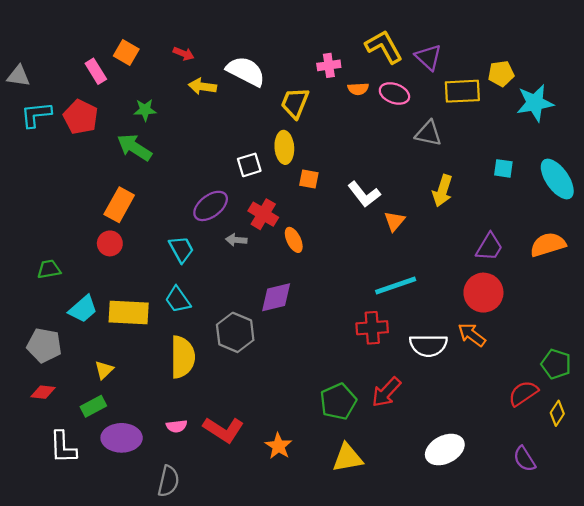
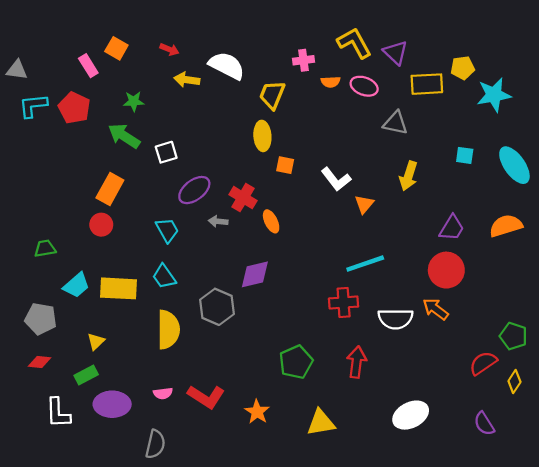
white square: (249, 165) -> (166, 152), moved
red arrow: (386, 392) -> (357, 362), turned 144
green pentagon: (338, 402) -> (296, 362), moved

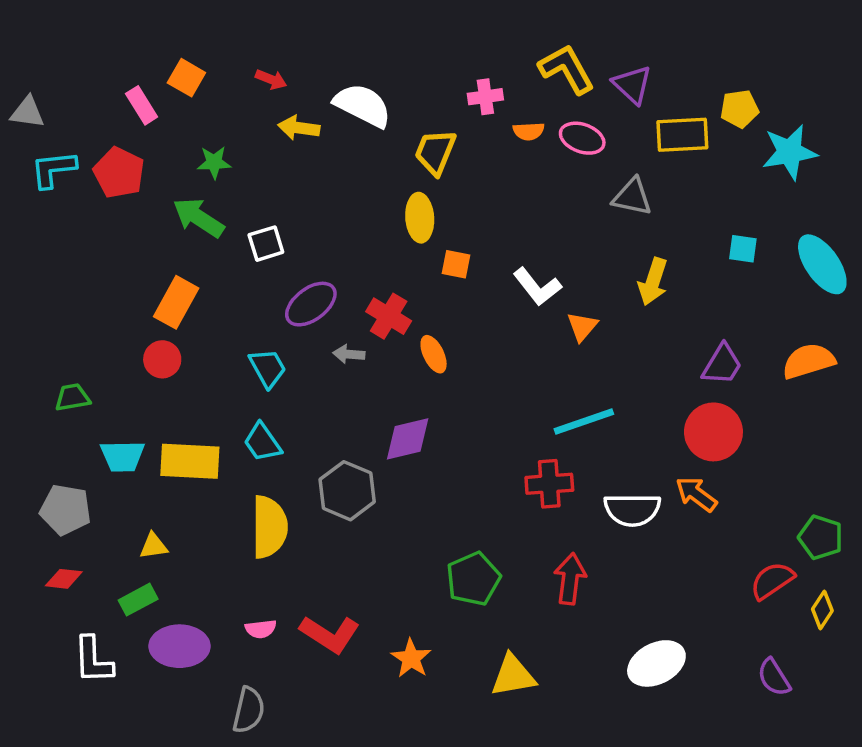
cyan trapezoid: (76, 285) -> (123, 456), turned 40
yellow triangle: (96, 341) -> (154, 546), turned 36

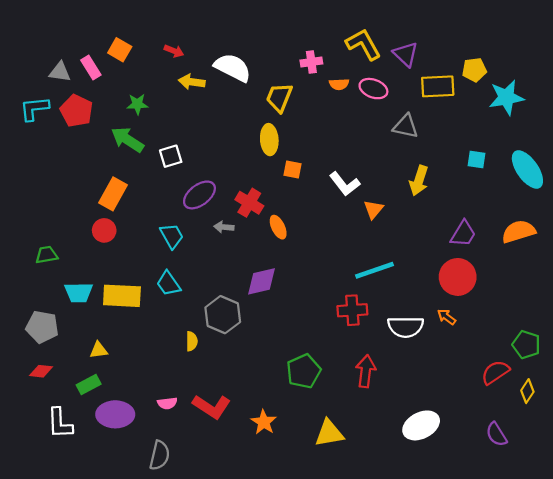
gray triangle: (27, 112) -> (60, 72), moved
orange arrow: (696, 494) -> (447, 317), size x0.7
yellow semicircle: (269, 527) -> (192, 341), moved, size x0.5

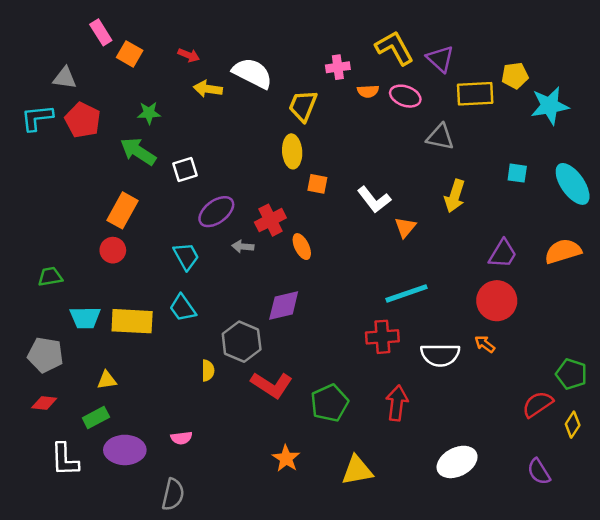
pink rectangle: (91, 68) -> (101, 32), moved
red cross: (249, 203) -> (270, 220), turned 32
red L-shape: (212, 407) -> (272, 385), moved

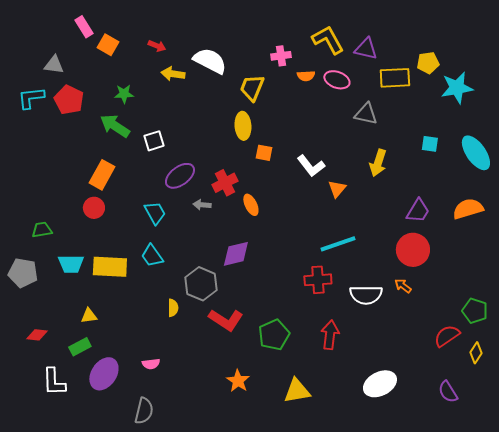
purple triangle: (440, 59) -> (366, 49), turned -30
gray pentagon: (45, 355) -> (23, 273), moved
purple ellipse: (125, 450) -> (104, 374), turned -56

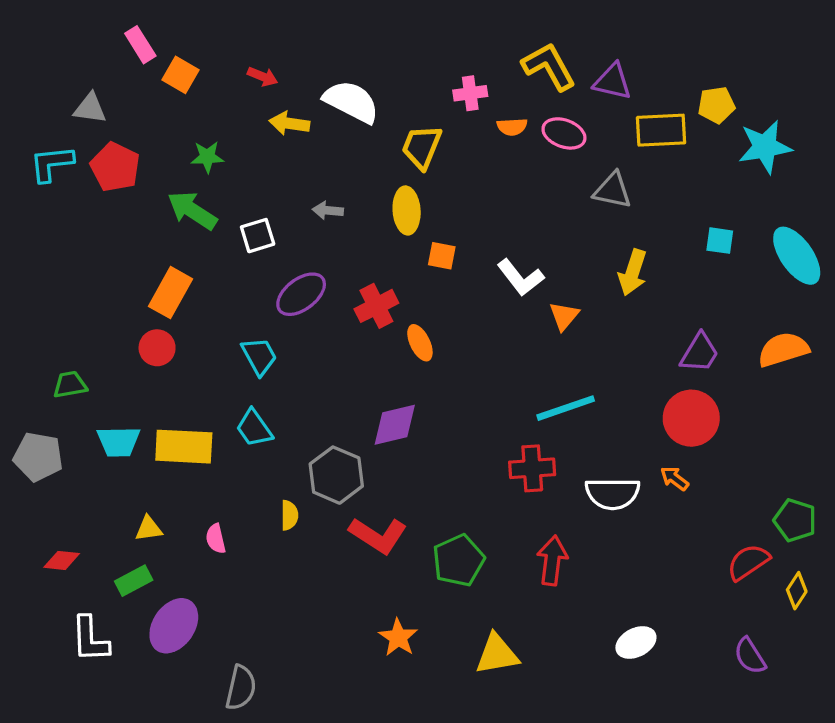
gray arrow: (202, 205) -> (328, 210), moved
pink semicircle: (151, 364) -> (216, 539), moved, turned 84
white ellipse: (380, 384) -> (636, 642), size x0.7

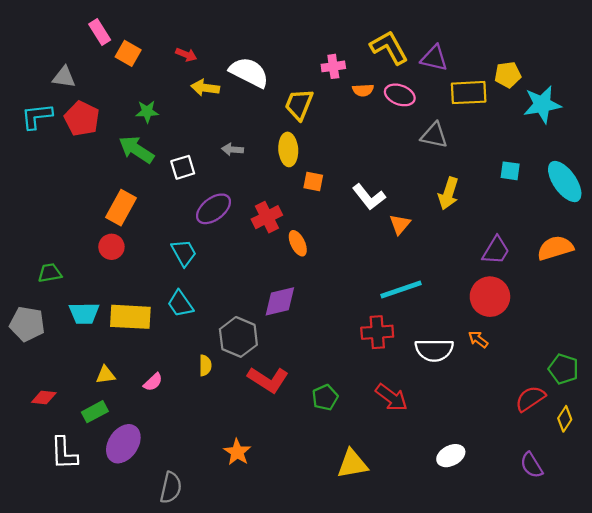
pink semicircle: (216, 539) -> (153, 382), turned -120
green pentagon: (458, 560) -> (325, 397), size x0.7
red arrow: (552, 560) -> (391, 397), turned 120
orange star: (398, 637) -> (237, 452), moved

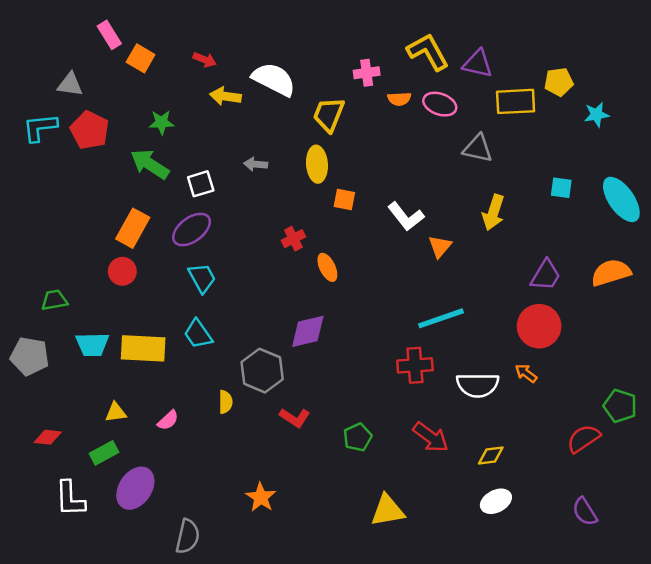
cyan star: (542, 104) -> (597, 115), size x0.6
purple ellipse: (214, 209) -> (192, 229), moved
red cross: (267, 217) -> (293, 239), size x0.7
red L-shape: (268, 380) -> (295, 418), size x0.7
yellow diamond: (565, 419) -> (491, 456), moved, turned 50

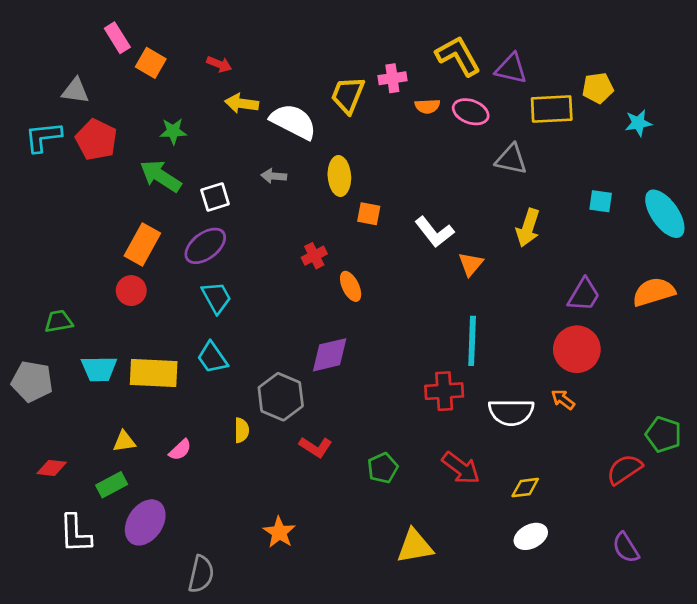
white semicircle: (274, 79) -> (293, 122), moved
yellow trapezoid: (329, 115) -> (348, 95), moved
cyan line: (441, 318) -> (472, 341), turned -69

